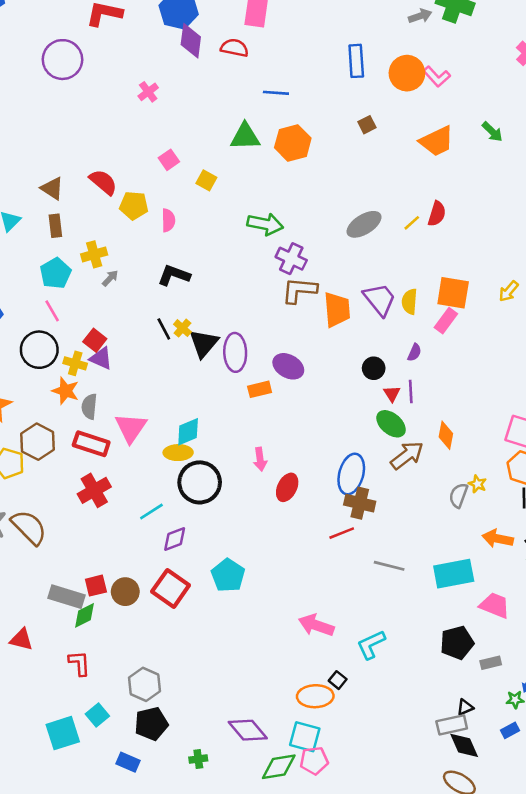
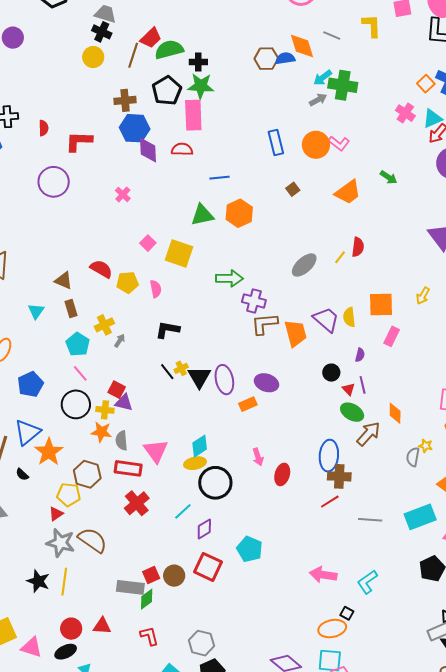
yellow square: (206, 180) -> (179, 253), size x1.8
pink rectangle: (446, 321) -> (392, 336), moved
yellow cross: (182, 328) -> (181, 368), turned 32

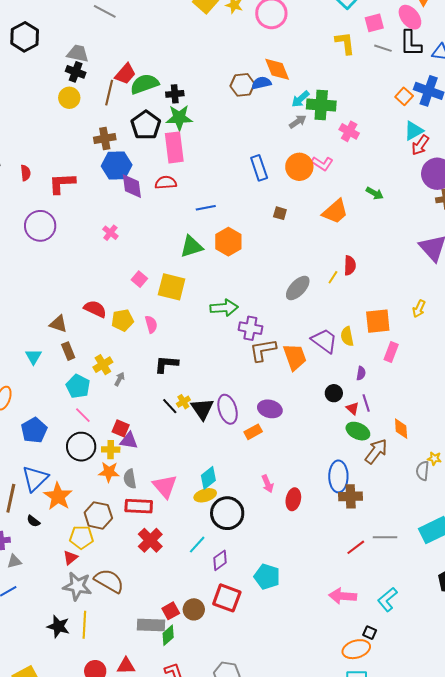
gray line: (332, 35) -> (383, 48), moved
pink cross: (405, 113) -> (349, 131), moved
brown square: (293, 189) -> (280, 213), turned -32
red line: (330, 502) -> (356, 547), moved

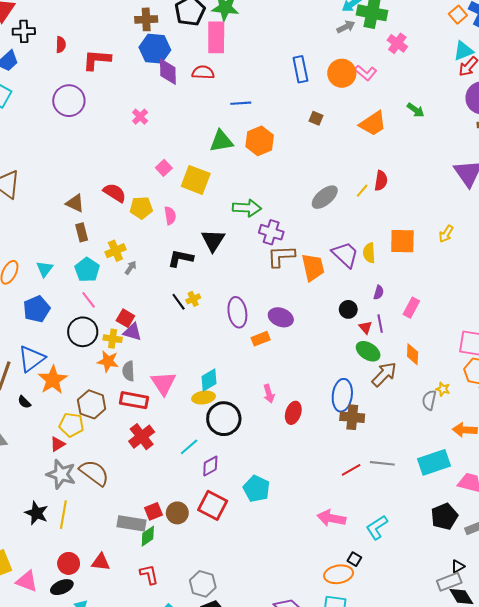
pink rectangle: (391, 352) -> (411, 308), moved
cyan triangle: (33, 357) -> (45, 269), moved
black triangle: (202, 409) -> (213, 240), moved

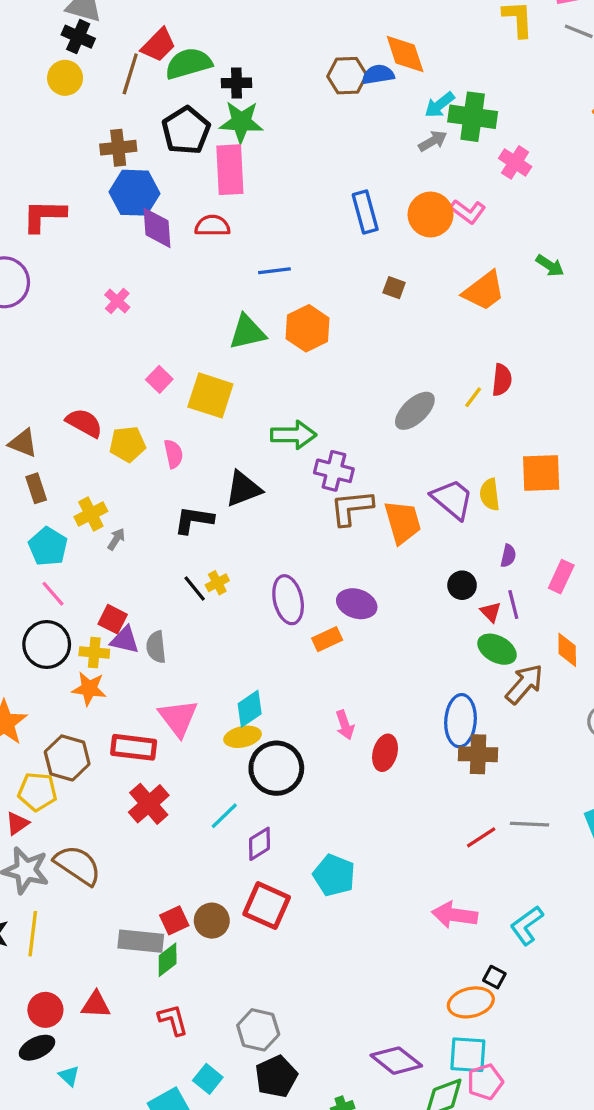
black triangle: (213, 240) -> (243, 489), turned 40
gray semicircle: (128, 371) -> (156, 647), moved

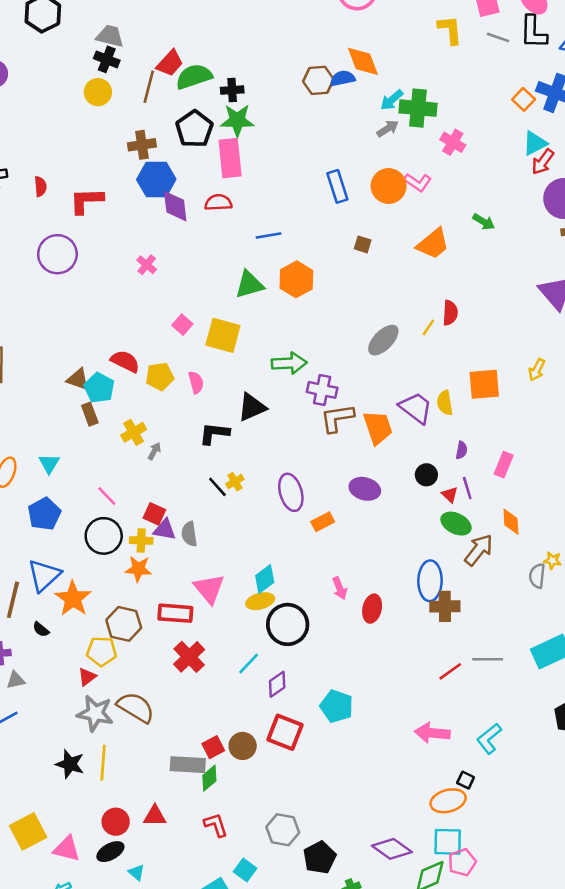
cyan pentagon: (48, 547) -> (99, 388), moved
purple ellipse: (357, 604) -> (365, 489), moved
black pentagon: (276, 1076) -> (320, 857), moved

